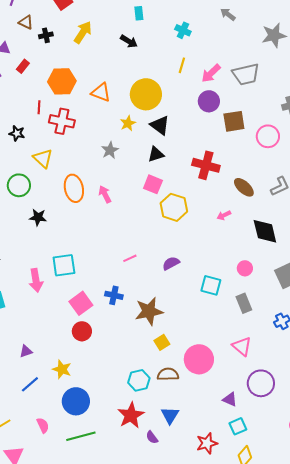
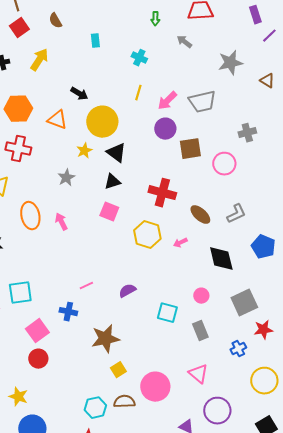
black arrow: (129, 41) -> (79, 94), moved
yellow hexagon: (174, 207) -> (147, 235), moved
blue cross: (114, 295) -> (68, 312), moved

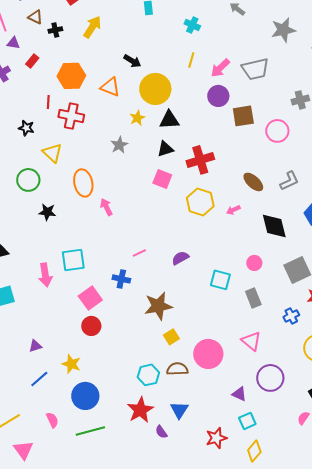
black triangle: (116, 153) -> (169, 120), turned -40
red cross: (162, 193) -> (200, 160), moved, turned -32
pink arrow: (61, 222) -> (106, 207), moved

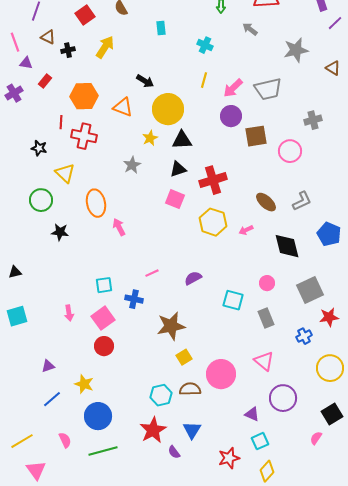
cyan square: (73, 260) -> (104, 285), moved, size x0.7
pink arrow: (45, 275) -> (69, 313), moved, size x0.7

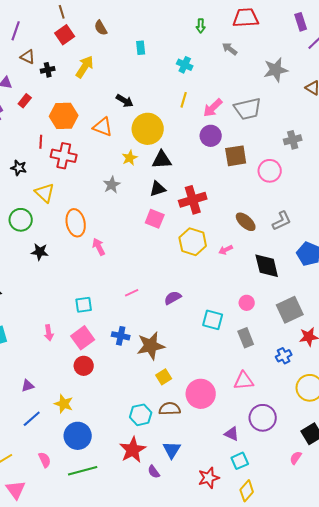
blue cross: (134, 299) -> (121, 336), moved
pink triangle: (264, 361) -> (244, 381), turned -45

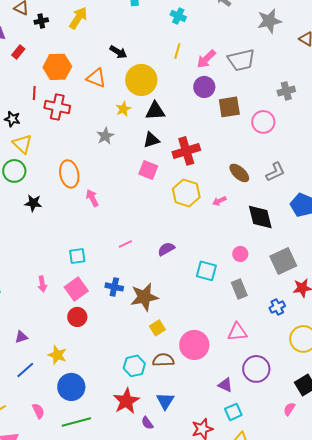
yellow triangle: (45, 193) -> (22, 144), moved

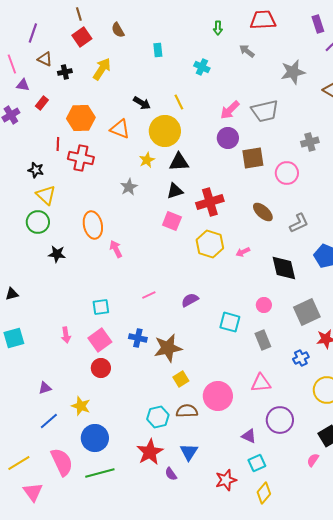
yellow line: (177, 51) -> (179, 102), moved, turned -42
brown ellipse: (239, 173) -> (263, 212), moved
pink semicircle: (38, 411) -> (62, 462), size x1.8

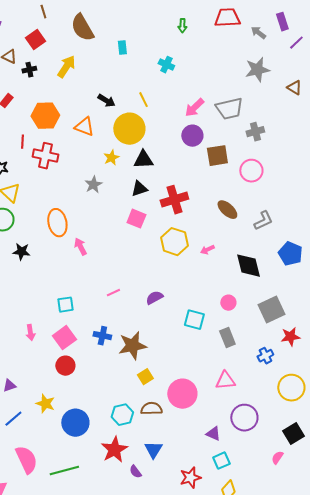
brown semicircle: (118, 30) -> (82, 28), size x1.8
red square: (82, 37) -> (35, 40), moved
gray arrow: (247, 51) -> (258, 33), moved
gray cross: (310, 142) -> (255, 132), moved
blue circle: (95, 438) -> (75, 423), moved

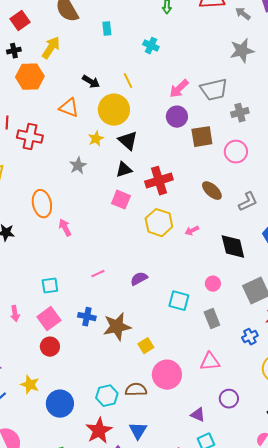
orange hexagon: (45, 116) -> (30, 77), moved
black triangle: (143, 160) -> (128, 141), turned 45
yellow square: (145, 377) -> (146, 346), moved
purple circle: (244, 418) -> (229, 399), size x0.7

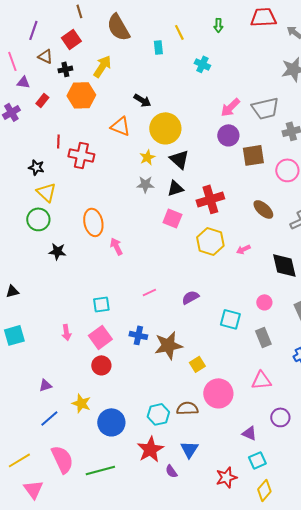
yellow line: (128, 81) -> (179, 32), moved
gray star: (78, 166) -> (145, 184), moved, turned 30

